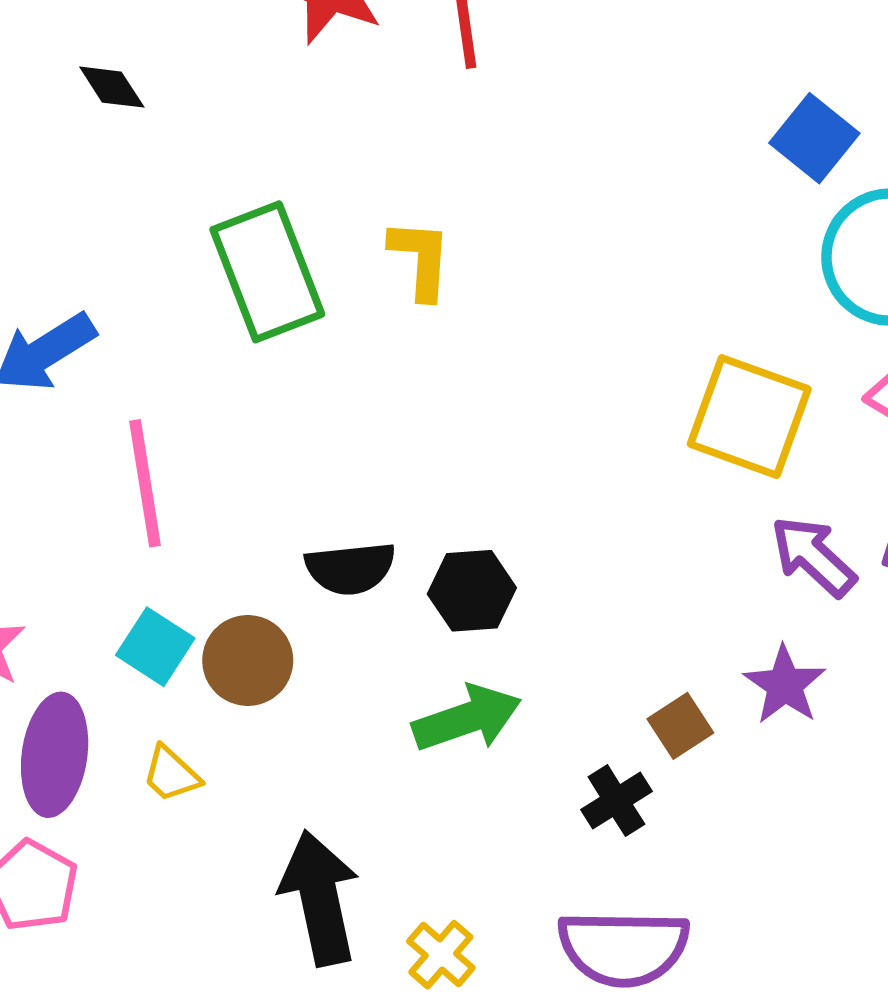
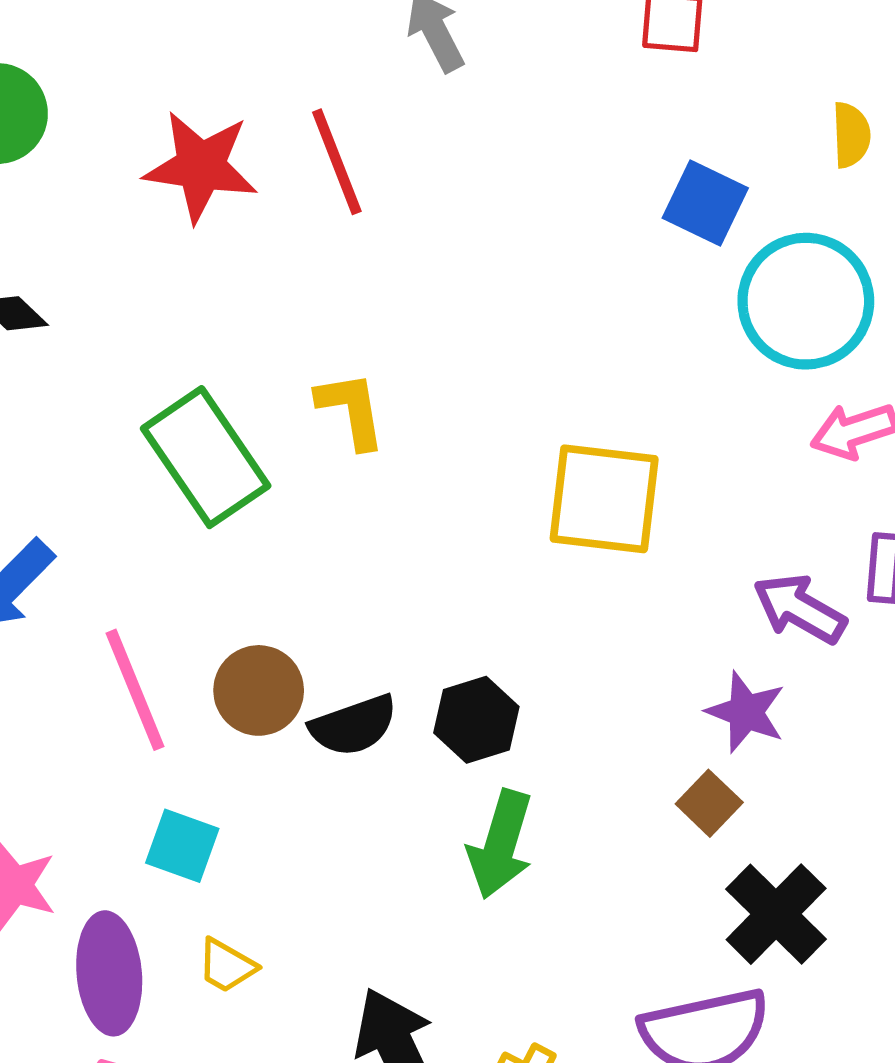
yellow square: (749, 417) -> (604, 499), moved
brown circle: (248, 660) -> (259, 690), moved
purple star: (785, 685) -> (746, 712), moved
green arrow: (467, 718) -> (501, 844), turned 139
black cross: (616, 801) -> (776, 914), moved, size x1.5

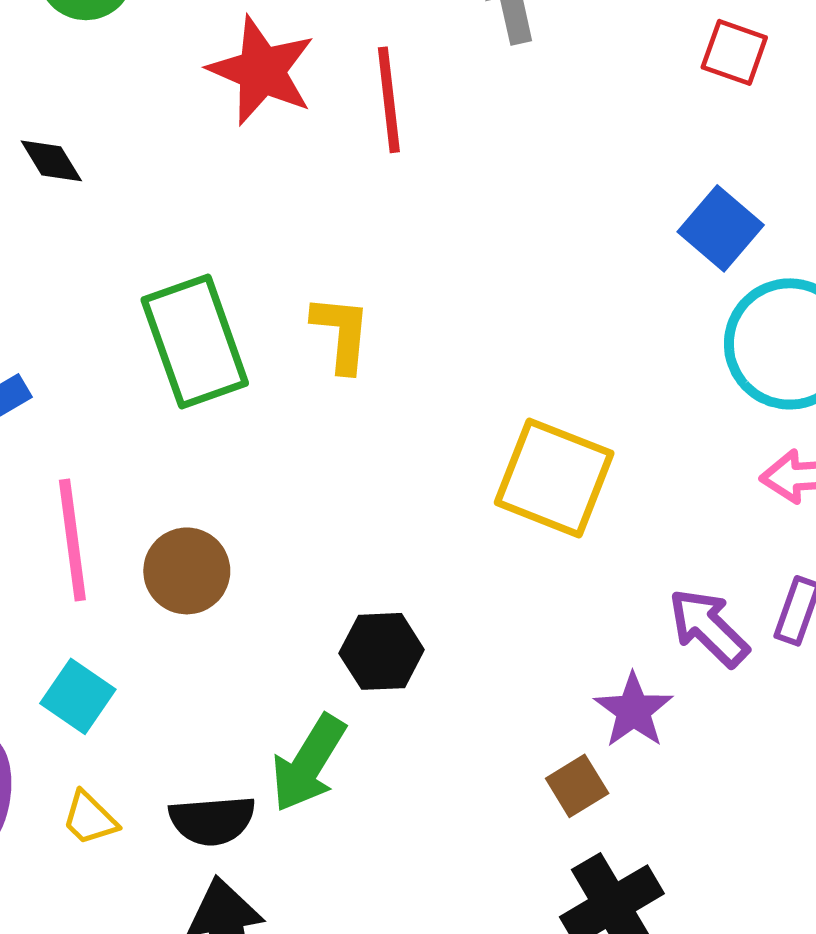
black semicircle: (354, 725) -> (212, 820), moved
green arrow: (501, 844) -> (308, 763), moved

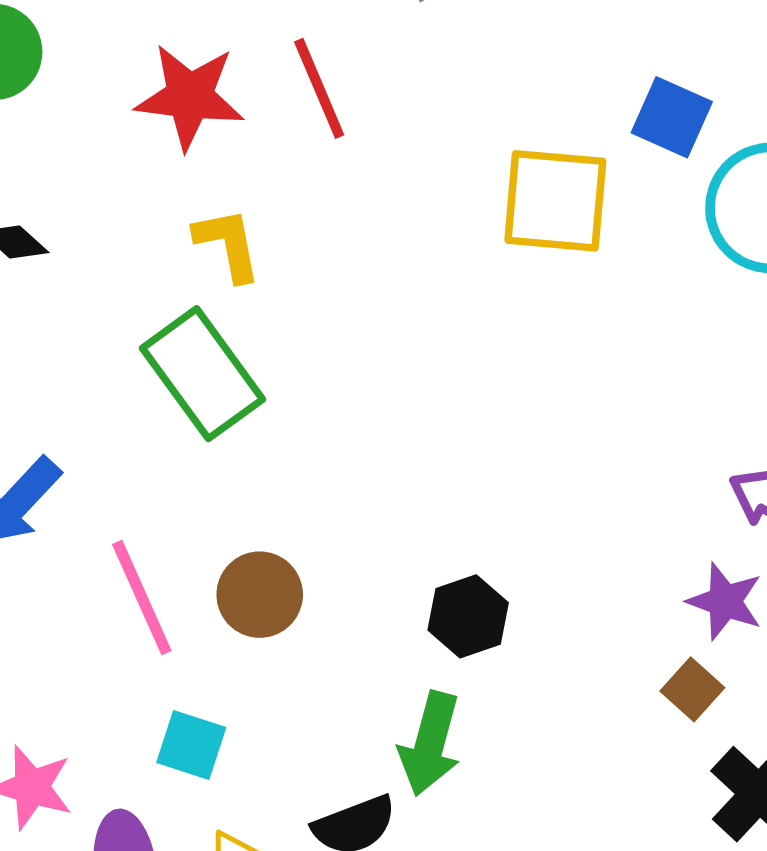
yellow L-shape: (341, 333) -> (228, 244), moved
yellow square: (554, 478) -> (555, 201), moved

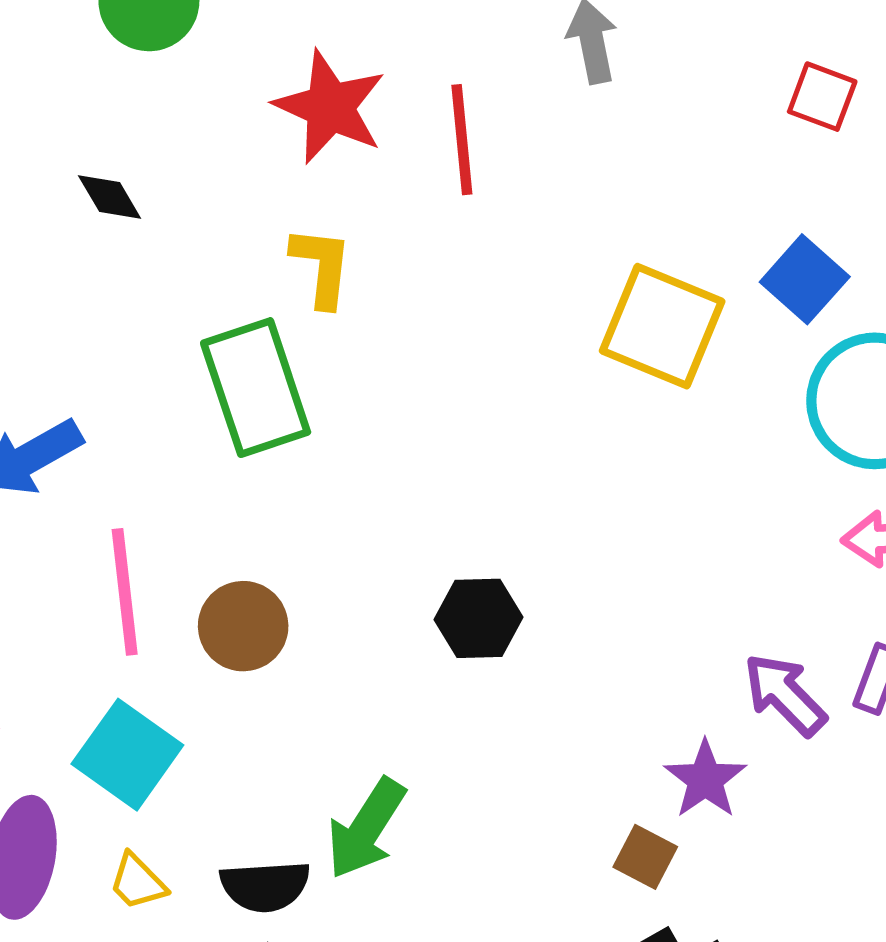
black hexagon: (468, 616) -> (479, 618), moved
brown square: (692, 689) -> (645, 857), turned -32
cyan square: (191, 745) -> (127, 755), size x1.4

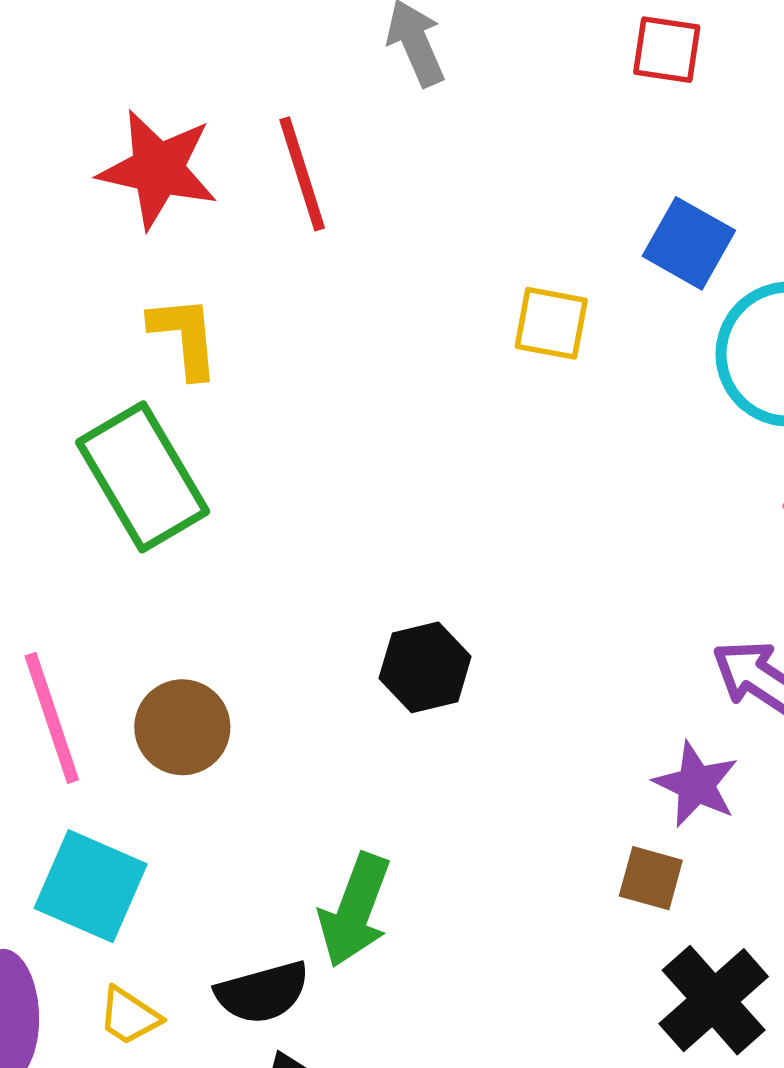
yellow square: (662, 326) -> (551, 323), size x0.6

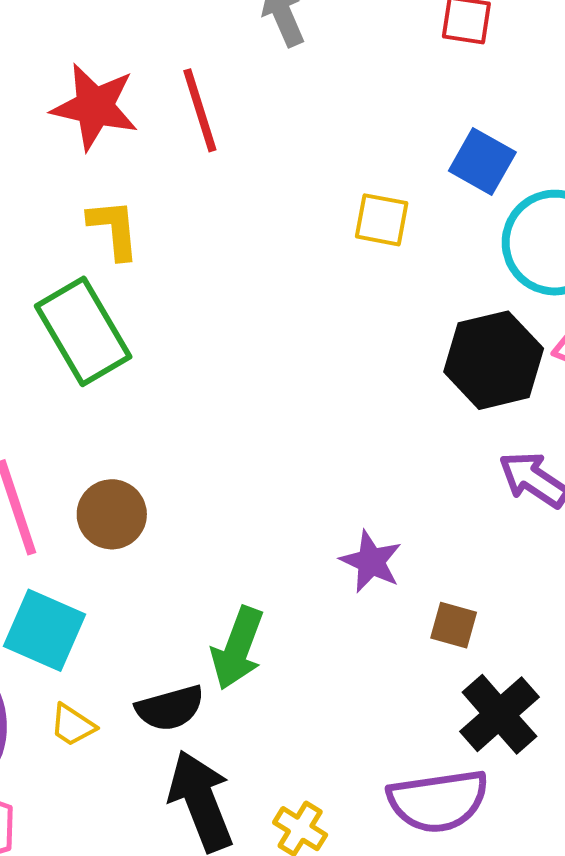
black hexagon: (425, 667) -> (494, 360), moved, size x1.5
purple star: (696, 784) -> (371, 562), moved

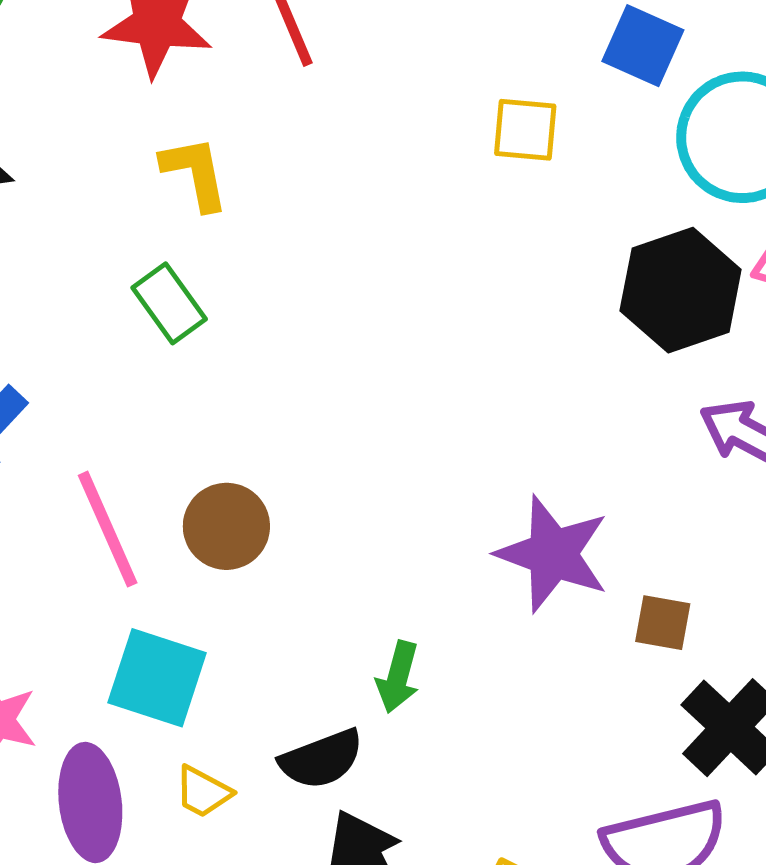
green rectangle: (83, 331) -> (169, 303), size x0.6
purple star: (371, 562) -> (553, 554), size x1.5
green arrow: (237, 648) -> (398, 677), size x0.7

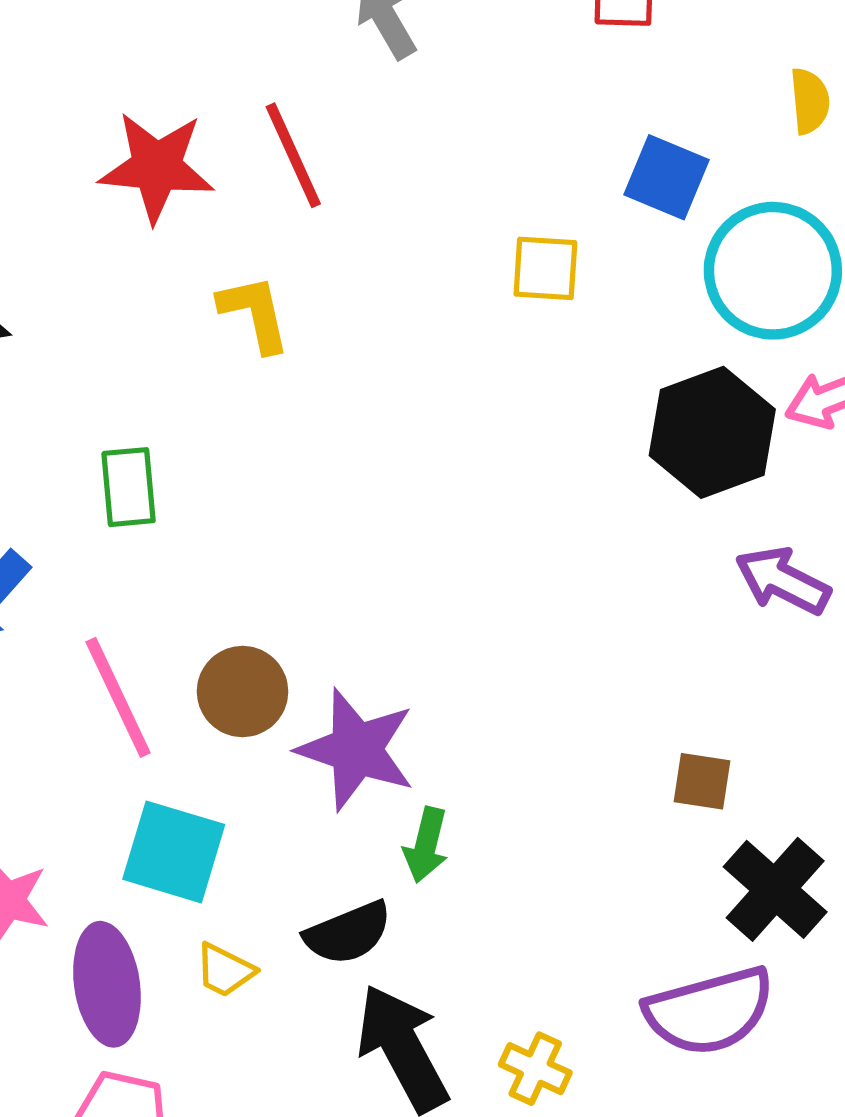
yellow L-shape: (195, 173) -> (255, 313), moved
green rectangle: (169, 303) -> (129, 487), moved, turned 32
purple star: (553, 554) -> (356, 749), moved

